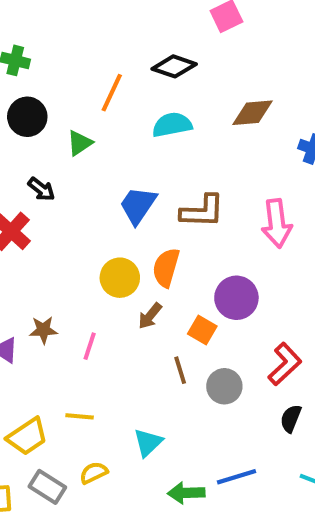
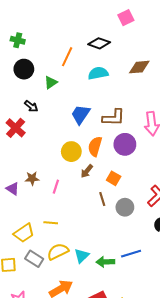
purple circle: (236, 298) -> (125, 144), moved
cyan triangle: (148, 443) -> (82, 256), moved
yellow semicircle: (94, 473) -> (58, 252), size x1.5

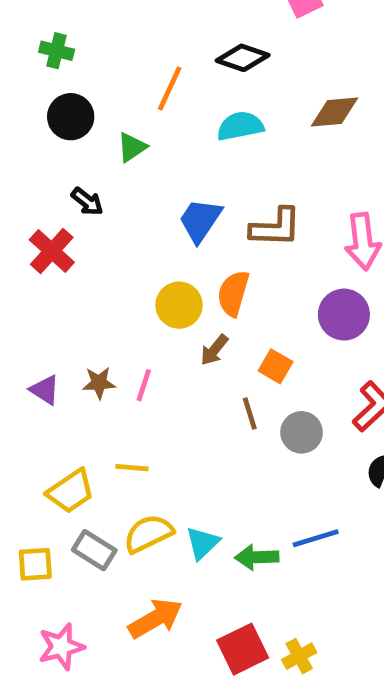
purple circle: (125, 144) -> (344, 315), moved
brown star: (32, 178) -> (99, 383), moved

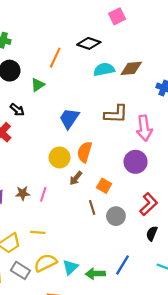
cyan semicircle: (240, 126) -> (104, 70), moved
brown L-shape: (276, 227) -> (116, 114), moved
blue line: (316, 538) -> (122, 265), turned -42

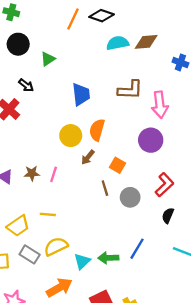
orange line: (55, 58) -> (73, 19), moved
blue trapezoid: (69, 118) -> (81, 94), turned 140
cyan triangle: (70, 267) -> (82, 261), moved

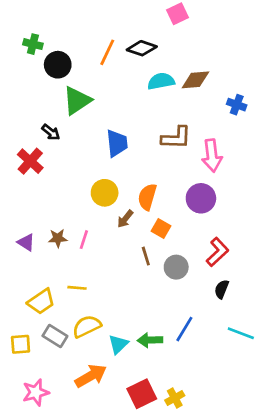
black circle: (18, 44) -> (58, 65), moved
green triangle: (48, 59) -> (77, 101), size x1.6
orange semicircle: (97, 130) -> (147, 197), moved

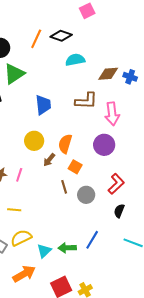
brown diamond: (195, 80) -> (108, 74), moved

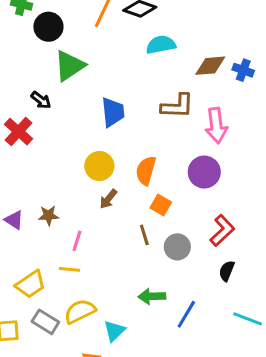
brown arrow: (49, 160) -> (108, 199), moved
pink line: (19, 175) -> (77, 241), moved
green arrow: (67, 248) -> (152, 296), moved

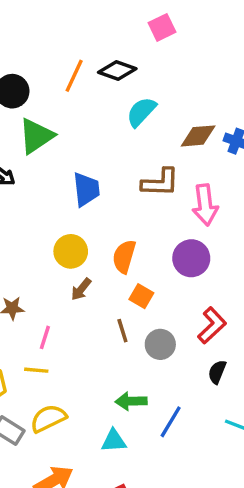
cyan semicircle: (161, 45) -> (141, 112), turned -36
cyan triangle: (114, 331) -> (114, 441), moved, turned 40

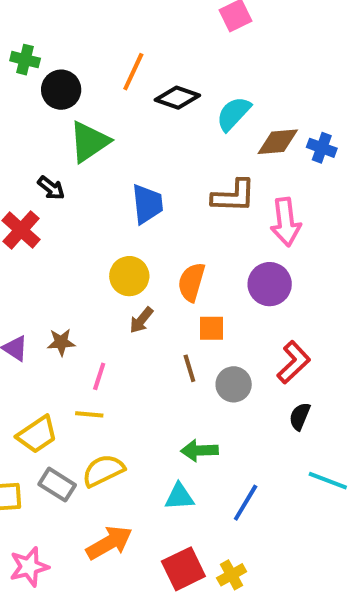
black diamond: (117, 71) -> (177, 98), moved
cyan semicircle: (141, 112) -> (234, 114), moved
orange square: (141, 296) -> (211, 328), turned -30
blue line: (171, 422) -> (246, 503), moved

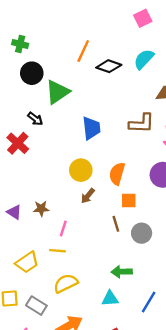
black circle: (61, 90) -> (32, 73), moved
cyan semicircle: (234, 114) -> (144, 59), moved
gray rectangle: (57, 485) -> (36, 306), moved

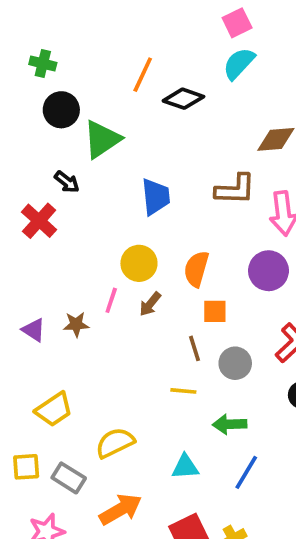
cyan semicircle: (144, 59) -> (239, 64), moved
pink line: (63, 228) -> (111, 300), moved
yellow line: (57, 251) -> (183, 391), moved
green arrow: (122, 272) -> (230, 424), moved

